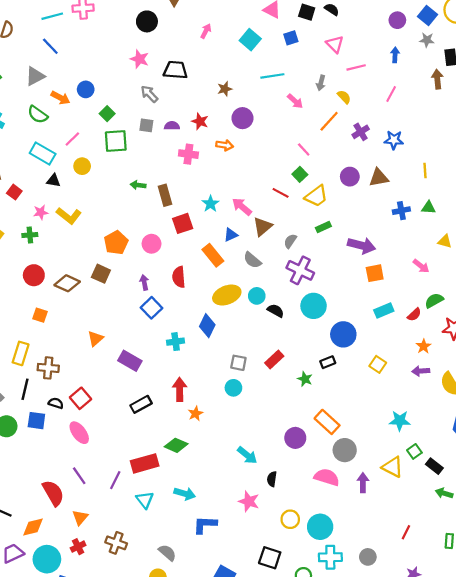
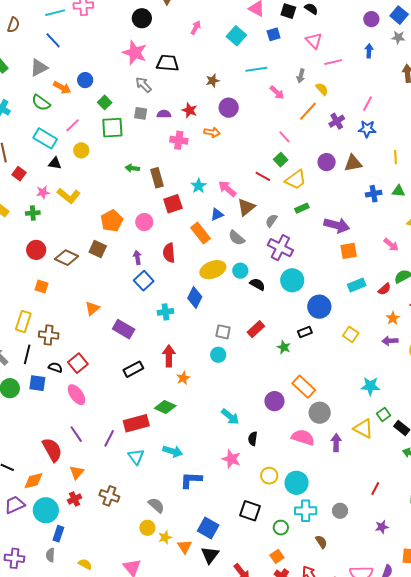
pink star: (139, 59) -> (135, 53), size x1.4
pink line: (391, 94) -> (368, 104), moved

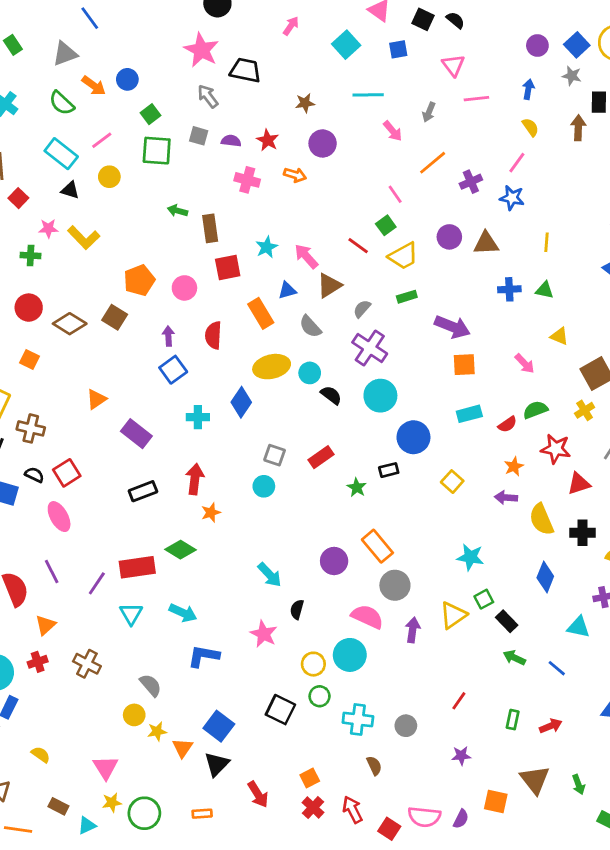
yellow semicircle: (322, 89) -> (530, 127), moved
yellow triangle: (363, 429) -> (453, 615), turned 50
cyan circle: (297, 483) -> (350, 655), moved
green circle: (281, 528) -> (320, 696), moved

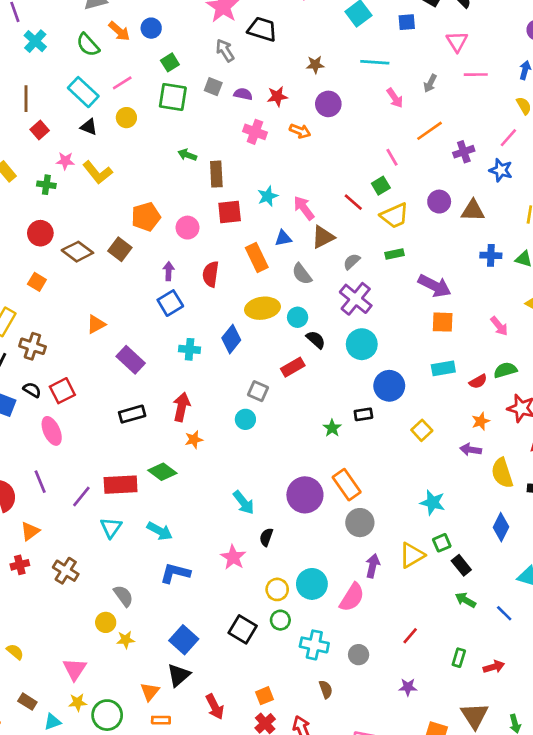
red star: (268, 140) -> (277, 96), turned 30
red rectangle: (321, 457) -> (293, 367), moved
purple circle: (334, 561) -> (305, 495), size x1.4
pink semicircle: (367, 617) -> (352, 597), moved, turned 92
orange triangle: (183, 748) -> (150, 692), moved

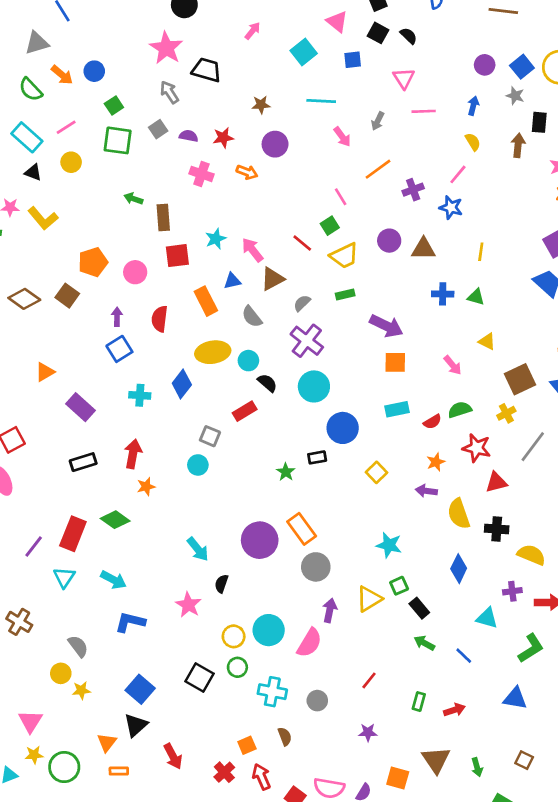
gray square: (213, 87) -> (158, 129), turned 36
red rectangle: (121, 485) -> (73, 534), turned -64
orange square: (264, 696) -> (247, 745), moved

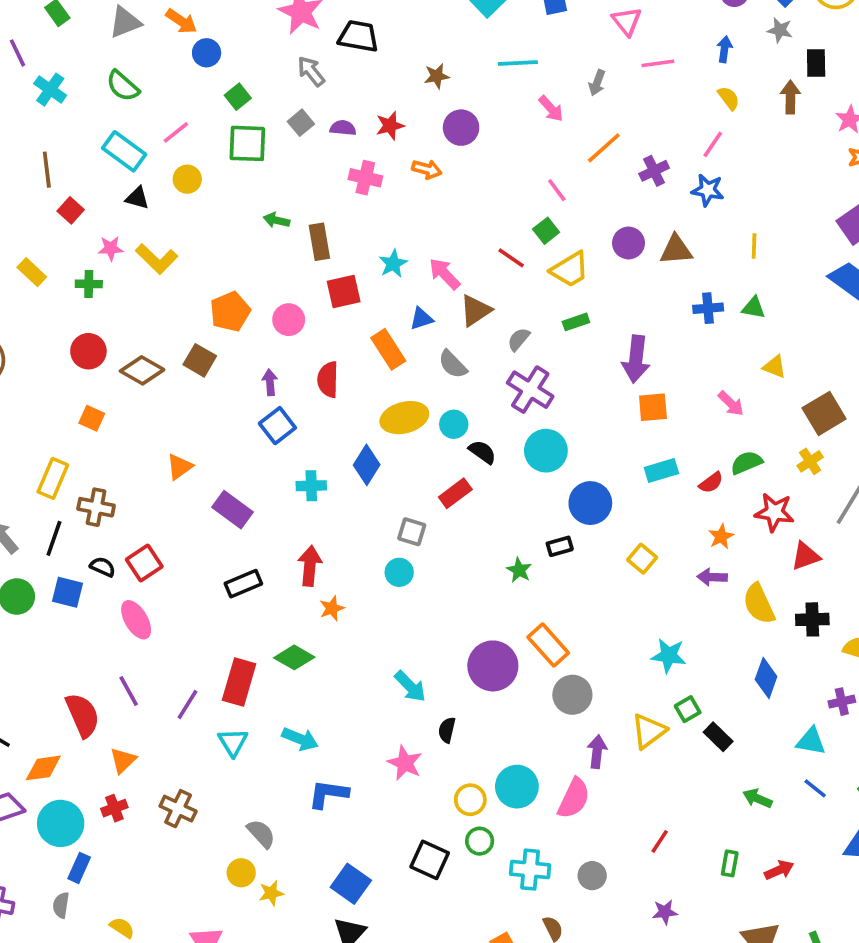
orange arrow: (62, 75) -> (181, 21), moved
purple arrow: (386, 326) -> (636, 359), turned 76
green arrow: (424, 643) -> (757, 798), moved
blue line: (464, 656) -> (815, 788), moved

